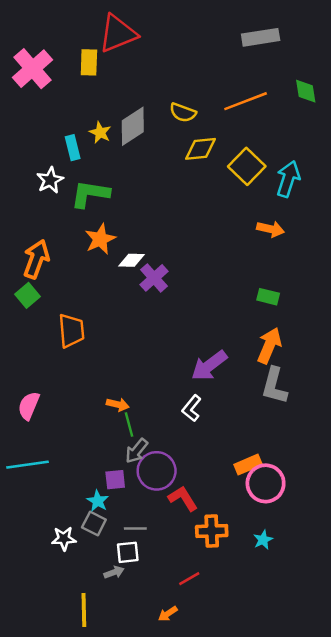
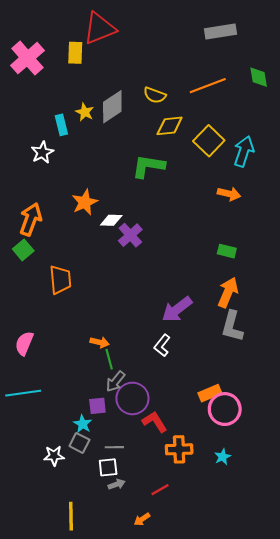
green L-shape: (90, 194) -> (148, 166), moved
gray arrow: (114, 572) -> (117, 484), moved

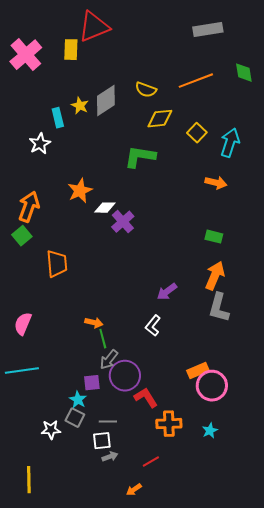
yellow square: (209, 141) -> (197, 133), size x0.7
purple arrow: (177, 309) -> (167, 292), size x0.7
yellow line: (71, 516) -> (29, 480), moved

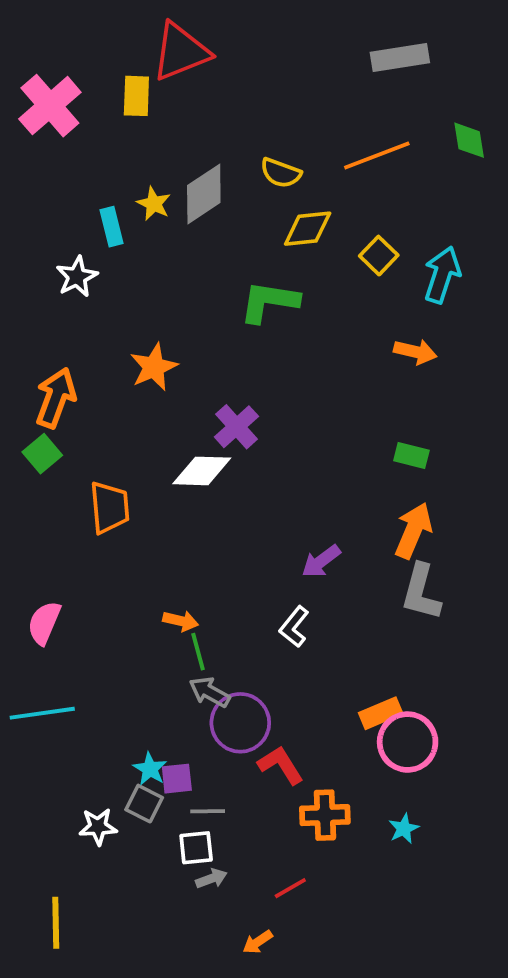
white diamond: (105, 208) -> (202, 471), moved, size x1.4
gray arrow: (109, 360) -> (210, 692), turned 80
purple square: (92, 383) -> (177, 779), moved

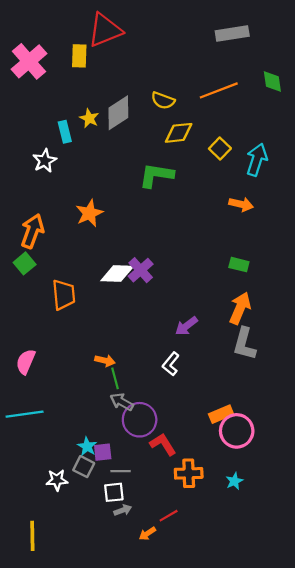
purple cross: (236, 427) -> (141, 270), moved
orange arrow: (258, 942) -> (147, 534), moved

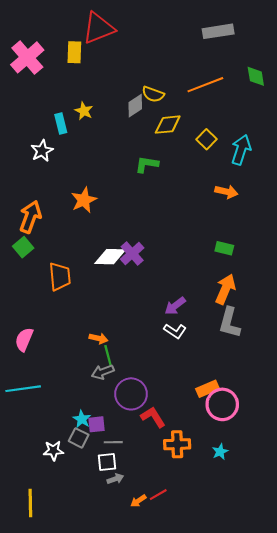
gray diamond: (118, 113) -> (135, 106), moved, size x0.7
green L-shape: (156, 175) -> (147, 164), size x0.7
white L-shape: (171, 364) -> (175, 331), moved, turned -95
gray arrow: (122, 402) -> (103, 372), moved, turned -50
red line: (169, 516) -> (158, 495), moved

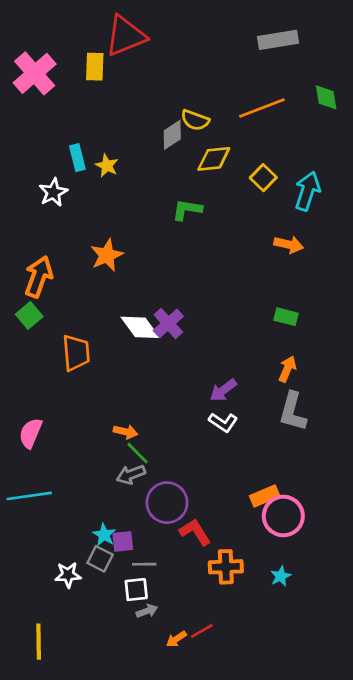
yellow star: (84, 111) -> (107, 166), moved
white diamond: (110, 257) -> (140, 327), turned 52
orange arrow: (225, 289) -> (287, 369), size x0.7
green line: (108, 355) -> (138, 453), turned -30

